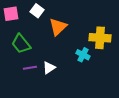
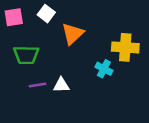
green trapezoid: (21, 44) -> (26, 55), turned -50
white triangle: (49, 68) -> (61, 85), turned 32

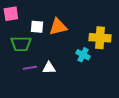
white square: (46, 14) -> (37, 27), moved, turned -32
orange triangle: (73, 34) -> (58, 27), turned 30

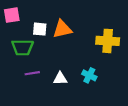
cyan cross: (83, 55) -> (89, 75), moved
white triangle: (49, 68) -> (60, 79), moved

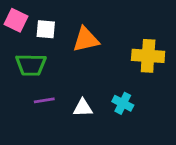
pink square: (12, 15) -> (16, 20), turned 35
white square: (40, 29) -> (46, 29), moved

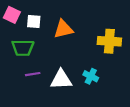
white triangle: (83, 108) -> (61, 80), size x1.5

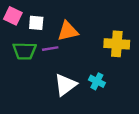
purple line: (33, 74) -> (50, 49), moved
white triangle: (61, 80) -> (65, 85), turned -35

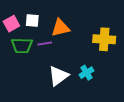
pink square: (13, 16) -> (11, 24), moved, turned 35
cyan cross: (97, 81) -> (86, 73), turned 32

